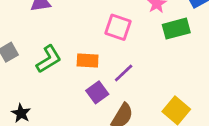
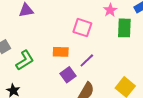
green rectangle: (176, 29) -> (124, 28), turned -72
green L-shape: (49, 59) -> (25, 60), moved

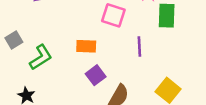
purple line: (87, 60) -> (139, 47), moved, turned -49

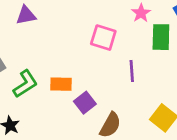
orange rectangle: (86, 46) -> (61, 84), moved

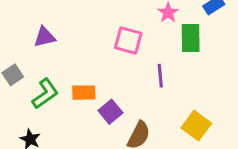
purple triangle: (26, 15) -> (45, 37), moved

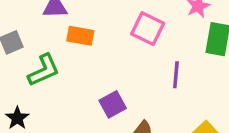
orange rectangle: (84, 93) -> (80, 36), moved

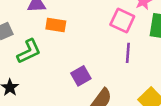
pink square: (148, 29) -> (122, 21), moved

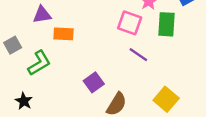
purple line: (128, 53) -> (138, 55), turned -54

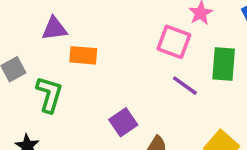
green rectangle: (166, 24) -> (224, 64), moved
green L-shape: (39, 63) -> (49, 94), turned -44

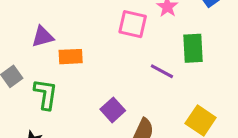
pink square: (174, 42) -> (133, 24), moved

